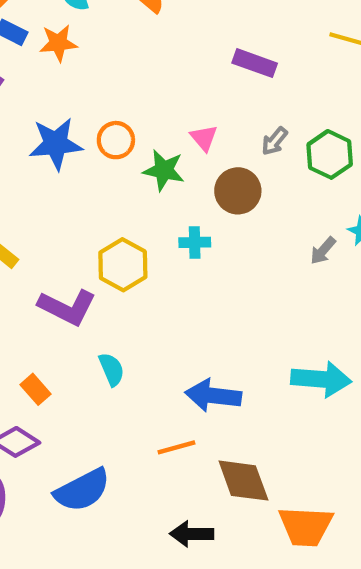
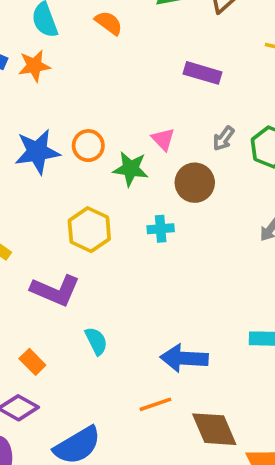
yellow hexagon: (123, 265) -> (89, 230), moved

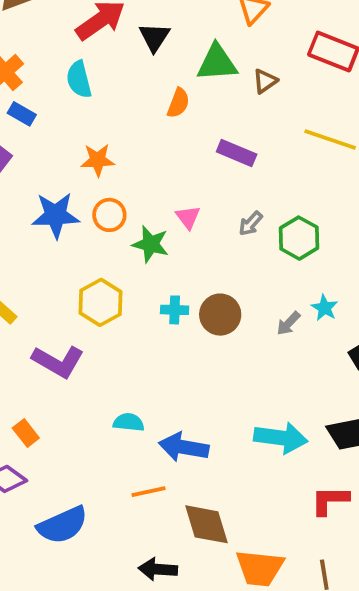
orange semicircle: (109, 23) -> (178, 103), moved, turned 68
orange star: (34, 66) -> (98, 160), moved
brown circle: (195, 183) -> (220, 315), moved
cyan semicircle: (96, 341) -> (129, 422), moved, turned -64

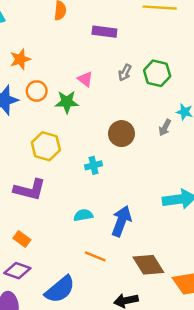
cyan cross: (175, 310) -> (93, 165), moved
blue arrow: (184, 447) -> (121, 221), turned 116
orange line: (148, 492) -> (95, 256), moved, turned 50

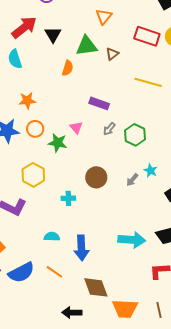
purple rectangle: (104, 32) -> (99, 103), moved
blue arrow: (121, 221) -> (81, 248), turned 145
blue semicircle: (60, 289) -> (21, 272), moved

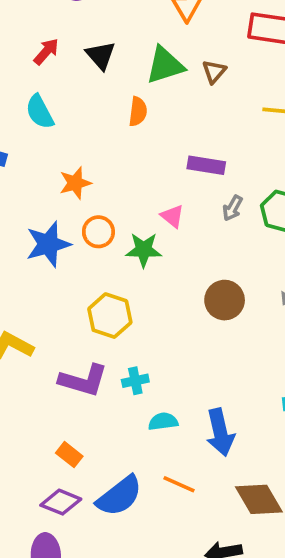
red arrow: (24, 27) -> (46, 52), size x0.6
cyan cross: (68, 198) -> (135, 381), moved

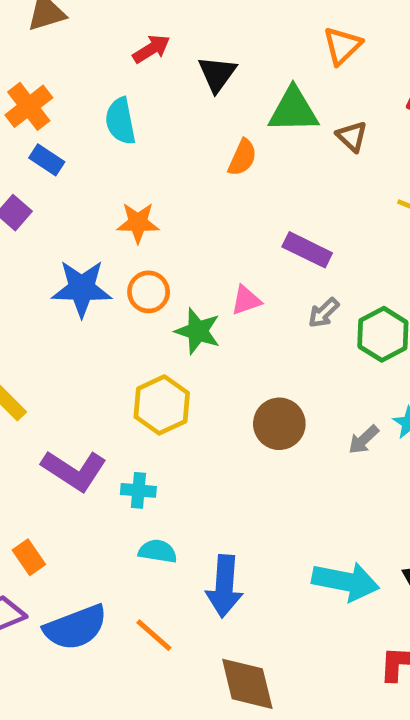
brown triangle: (214, 72) -> (352, 136), turned -45
pink triangle: (172, 216) -> (246, 300), turned 45
yellow hexagon: (110, 316) -> (162, 405), moved

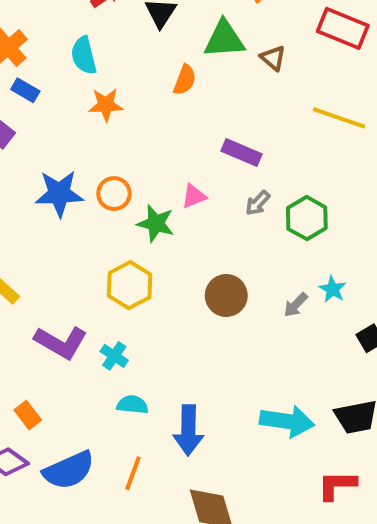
orange star: (138, 223) -> (106, 105), moved
cyan cross: (138, 490) -> (114, 356), turned 32
orange line: (154, 635) -> (133, 473), turned 72

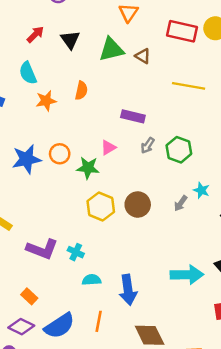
orange semicircle: (185, 80) -> (81, 90), moved
yellow hexagon: (130, 285) -> (101, 206), moved

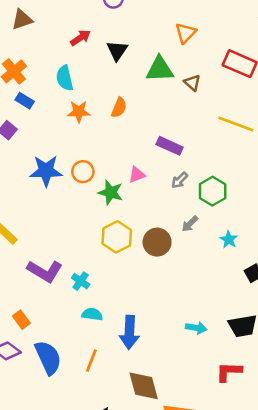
gray arrow: (181, 203) -> (190, 224), moved
cyan arrow: (187, 275) -> (196, 328), size x0.6
blue semicircle: (59, 326) -> (48, 358), turned -92

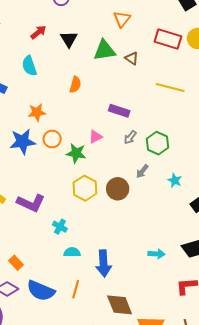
orange star: (79, 112) -> (37, 112), moved
purple L-shape: (45, 271) -> (31, 203), moved
blue semicircle: (48, 358) -> (41, 291), turned 144

